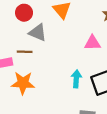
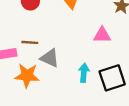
gray triangle: (38, 33) -> (50, 58), moved

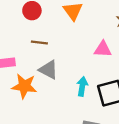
brown line: (30, 42) -> (39, 42), moved

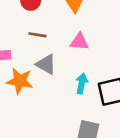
pink triangle: (103, 49) -> (79, 42), moved

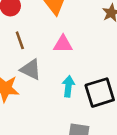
brown line: (37, 35) -> (20, 40), turned 66

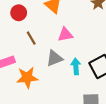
gray triangle: (31, 69) -> (54, 58), moved, turned -36

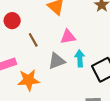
red circle: (19, 13) -> (12, 21), moved
cyan arrow: (76, 66) -> (80, 58), moved

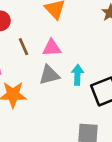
pink triangle: (68, 37) -> (52, 48), moved

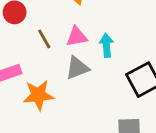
cyan arrow: (77, 75) -> (106, 45), moved

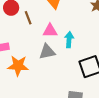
brown line: (44, 39) -> (28, 18), moved

